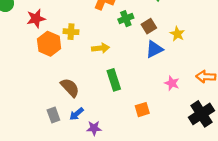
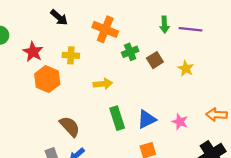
red star: (36, 19) -> (33, 52), turned -30
yellow cross: (71, 32) -> (71, 55), moved
blue triangle: (154, 49) -> (147, 119), moved

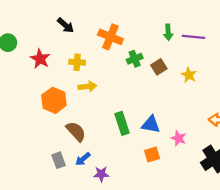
orange hexagon: (47, 79) -> (54, 100), moved
yellow arrow: (103, 84) -> (87, 86), moved
blue triangle: (147, 119) -> (151, 124), turned 36
pink star: (180, 122) -> (178, 138), moved

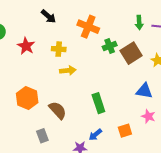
brown square: (159, 67) -> (131, 53), size x1.5
orange hexagon: (54, 100) -> (27, 98), moved
blue triangle: (151, 124) -> (144, 91), moved
blue arrow: (83, 159) -> (95, 135), moved

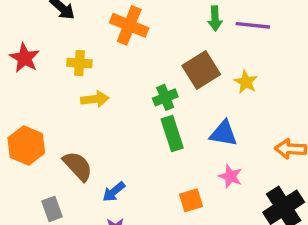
green cross: (110, 46) -> (165, 97), moved
green rectangle: (98, 103) -> (172, 133), moved
blue arrow: (95, 135) -> (114, 192), moved

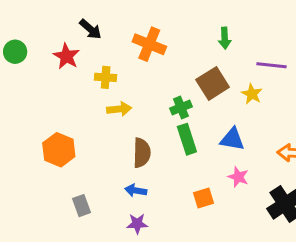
purple line: (253, 25) -> (271, 65), moved
red star: (25, 58) -> (66, 56), moved
brown semicircle: (78, 166) -> (142, 153), moved, turned 44
blue arrow: (114, 192) -> (136, 190), turned 50

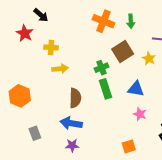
orange cross: (149, 44) -> (104, 21), moved
blue arrow: (136, 190) -> (71, 123), size x1.5
orange square: (204, 198) -> (129, 146), moved

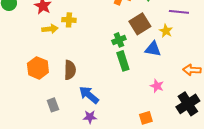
yellow arrow: (60, 69) -> (50, 29), moved
blue triangle: (136, 89) -> (153, 49), moved
brown semicircle: (75, 98) -> (70, 70), moved
blue arrow: (71, 123) -> (89, 95), turned 30

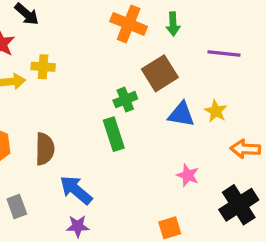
yellow star: (166, 31) -> (216, 111), moved
green rectangle: (123, 61) -> (114, 134), moved

